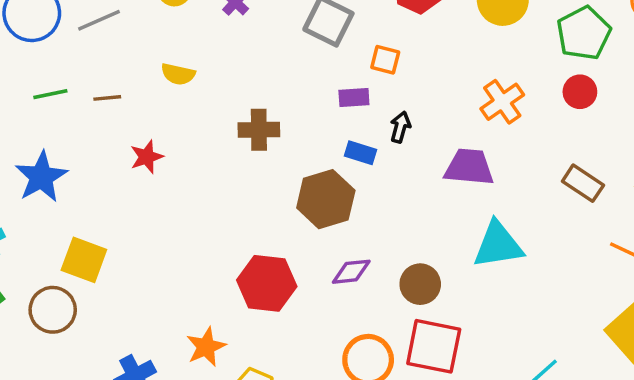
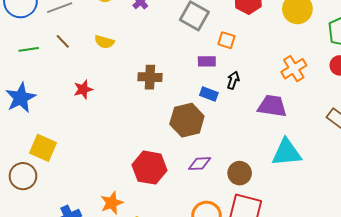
brown line: (107, 98) -> (63, 41), moved, turned 49

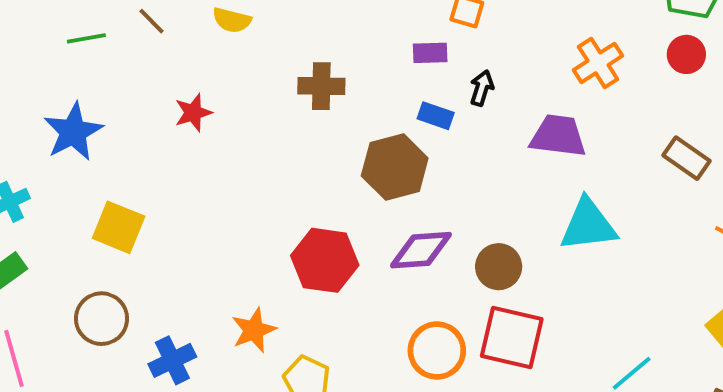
purple diamond: (200, 164) -> (421, 250), size x1.4
brown circle: (23, 176) -> (102, 319), moved

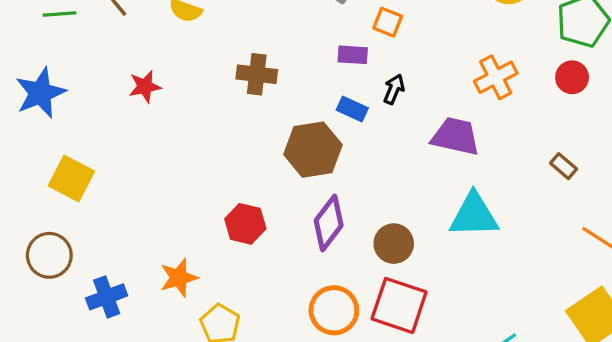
brown rectangle: (686, 158) -> (564, 166), size x0.7
purple diamond: (421, 250) -> (329, 223), turned -54
red hexagon: (325, 260) -> (245, 224), size x0.7

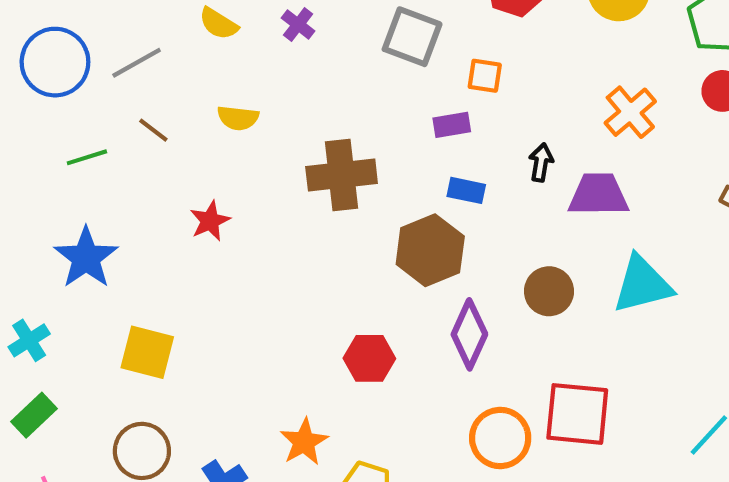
brown cross: (257, 74) -> (342, 175), size x1.4
black arrow: (394, 89) -> (541, 162), moved
brown circle: (394, 244) -> (549, 291), moved

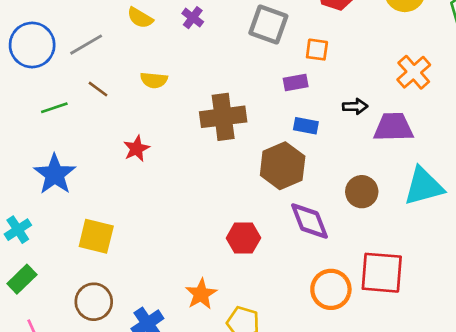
black arrow: (541, 162) -> (355, 106), turned 80
purple diamond: (469, 334) -> (310, 221), turned -45

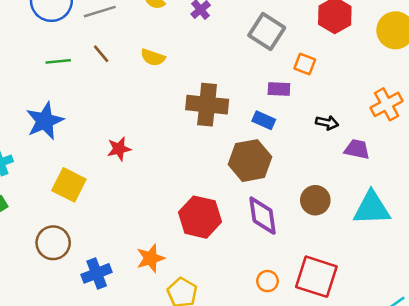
blue rectangle: (306, 126) -> (264, 120), moved
purple trapezoid: (393, 127) -> (357, 149), size x0.7
red star: (136, 149) -> (119, 149), moved
red hexagon: (243, 238) -> (200, 217), size x1.4
orange circle: (331, 289) -> (267, 281), size x0.6

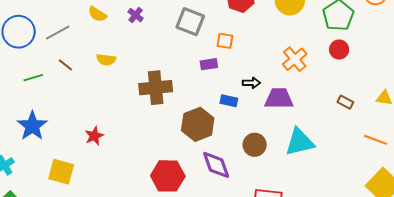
blue rectangle: (264, 120) -> (229, 101), moved
purple trapezoid: (357, 149) -> (279, 99), size x1.4

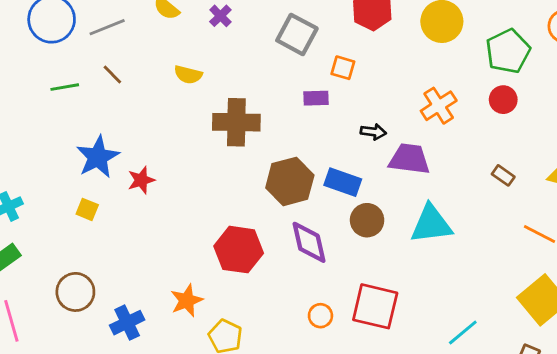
yellow semicircle: (106, 60) -> (188, 75), moved
blue rectangle: (229, 101) -> (343, 182), moved, size x1.4
blue star: (32, 126) -> (98, 157), moved
yellow square: (61, 172) -> (87, 209), moved, size x0.6

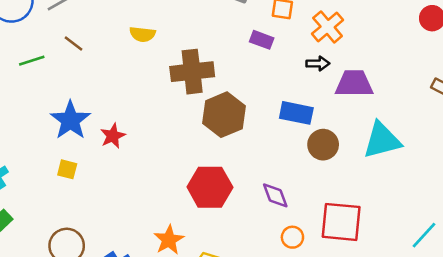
purple rectangle: (316, 98) -> (262, 40), turned 30
orange cross: (439, 106) -> (328, 27), moved
brown hexagon: (290, 181) -> (224, 115), moved
purple diamond: (309, 242) -> (275, 195), moved, size x0.7

